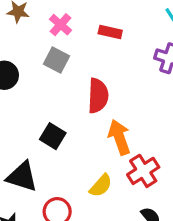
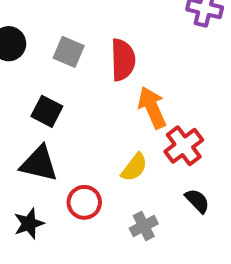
gray square: (56, 60) -> (69, 52), moved
black square: (53, 136) -> (47, 111), moved

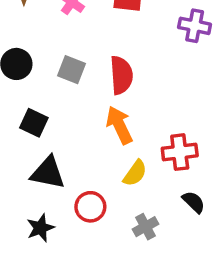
orange arrow: (152, 108) -> (119, 125), moved
black square: (47, 111) -> (34, 123), moved
red cross: (184, 146) -> (180, 152), turned 32

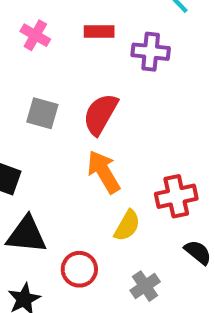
purple cross: (195, 26) -> (151, 52), moved
red semicircle: (121, 75) -> (100, 114), turned -141

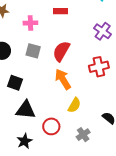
pink cross: (35, 35) -> (30, 23), moved, turned -32
purple cross: (151, 52) -> (103, 31), moved, turned 30
red cross: (176, 196) -> (99, 67), moved

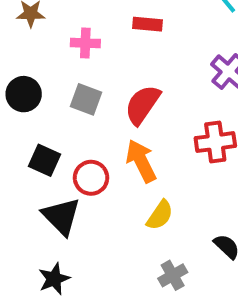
black triangle: (26, 110) -> (61, 216), turned 35
red circle: (51, 126) -> (91, 178), moved

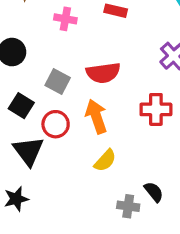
gray square: (86, 99) -> (58, 82), moved
red semicircle: (142, 105) -> (103, 73), turned -140
gray cross: (173, 275) -> (128, 206), moved, turned 30

